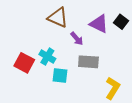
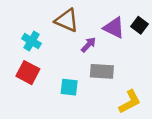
purple arrow: (77, 39) -> (89, 45), turned -96
cyan cross: (47, 57) -> (32, 41), moved
yellow L-shape: (113, 88) -> (130, 102), turned 30

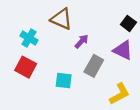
purple triangle: (114, 28) -> (123, 50), moved
gray rectangle: (102, 71) -> (94, 66), turned -65

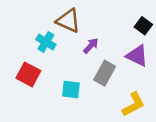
cyan cross: (29, 38) -> (46, 42), moved

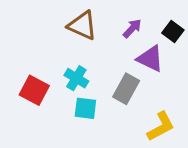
cyan cross: (46, 42) -> (76, 78), moved
purple arrow: (91, 46) -> (132, 28), moved
purple triangle: (137, 56) -> (150, 59), moved

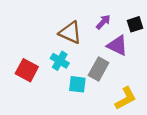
brown triangle: (82, 25) -> (70, 33), moved
black square: (173, 31) -> (135, 24), turned 35
cyan square: (85, 108) -> (77, 84), moved

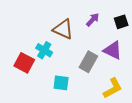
purple triangle: (117, 45) -> (113, 50), moved
cyan cross: (60, 61) -> (44, 50), moved
cyan square: (77, 84) -> (61, 83), moved

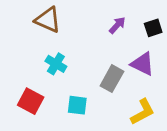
brown triangle: (63, 29) -> (48, 20), moved
red square: (24, 63) -> (31, 101), moved

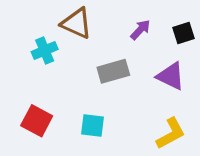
brown triangle: (48, 20) -> (77, 23), moved
cyan cross: (56, 64) -> (45, 51), moved, turned 36
gray rectangle: (112, 79) -> (113, 71), moved, turned 45

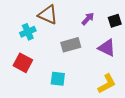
red square: (37, 121) -> (23, 63), moved

